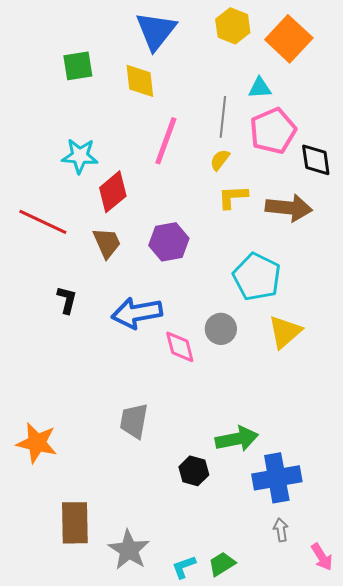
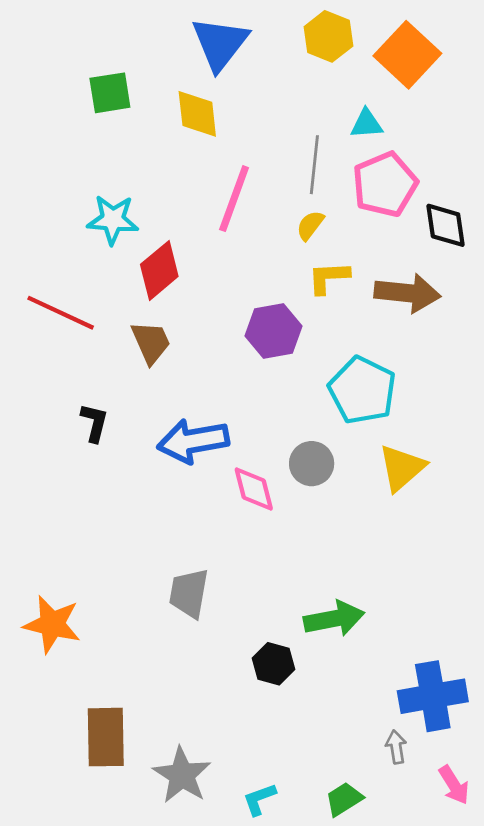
purple hexagon: (169, 242) -> (273, 331), moved
blue cross: (277, 478) -> (433, 696), moved
green trapezoid: (222, 564) -> (344, 799), moved

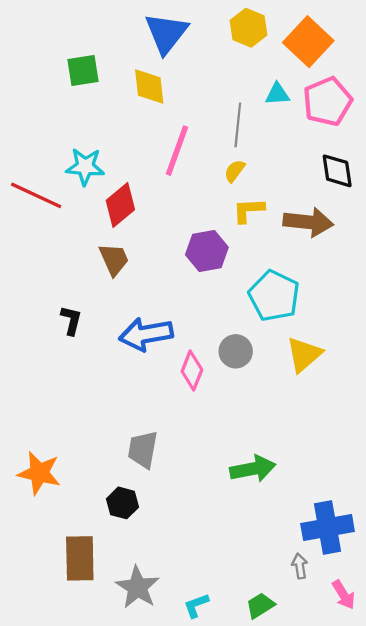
pink pentagon: (385, 184) -> (328, 101), moved
red line: (61, 313) -> (36, 195), moved
pink diamond: (254, 489) -> (192, 371), turned 36
black hexagon: (273, 664) -> (122, 503), moved

